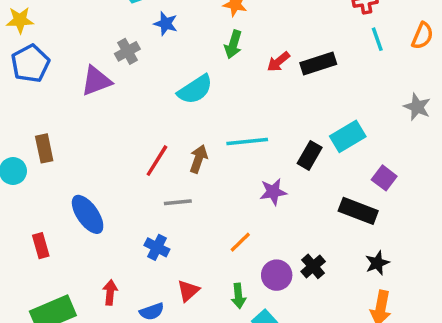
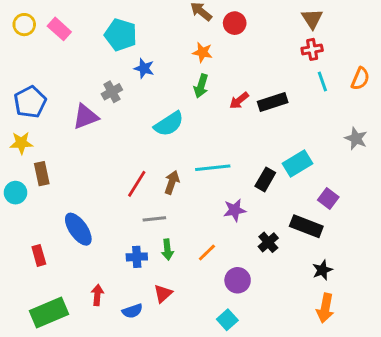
yellow star: (20, 20) -> (21, 143), moved
blue cross: (157, 247) -> (137, 257), turned -30
black cross: (313, 266) -> (268, 242), moved
green arrow: (238, 296) -> (167, 250), moved

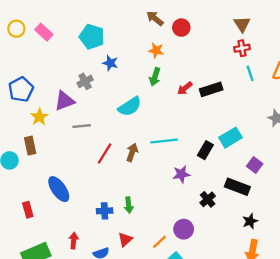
yellow star: (21, 143) -> (39, 117), moved, turned -30
gray line: (154, 219) -> (82, 126), moved
orange line: (207, 253) -> (160, 242), moved

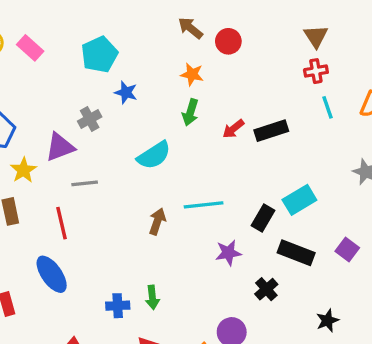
cyan pentagon: (92, 37) -> (99, 55), turned 30
red line: (105, 154) -> (61, 223), moved, turned -45
purple square: (255, 165) -> (347, 249), moved
black rectangle: (237, 187) -> (296, 253), moved

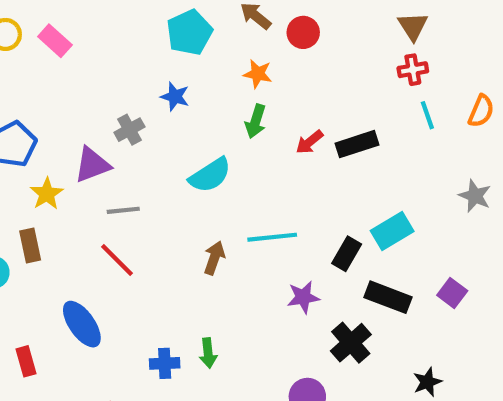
cyan pentagon: (99, 55) -> (189, 32), moved
red line: (61, 223) -> (117, 260), moved, turned -32
black cross: (266, 289) -> (351, 343), size x1.4

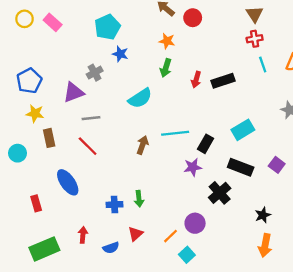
cyan pentagon: (189, 32) -> (107, 27), moved
red arrow: (309, 142) -> (196, 80), turned -35
yellow star: (47, 194) -> (35, 113), moved, turned -30
brown rectangle: (30, 245) -> (49, 138), moved
black rectangle: (347, 254) -> (206, 144), moved

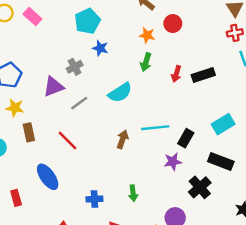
red circle: (193, 18) -> (173, 24), moved
gray line: (91, 118) -> (79, 103), moved, turned -30
green arrow: (139, 199) -> (133, 193), moved

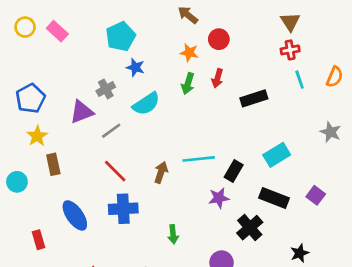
red arrow: (176, 74) -> (217, 78), moved
cyan semicircle: (120, 93) -> (146, 104), moved
yellow star: (15, 108) -> (37, 136), turned 30
red line: (68, 141) -> (115, 171), moved
blue cross: (94, 199) -> (123, 209), moved, size x1.5

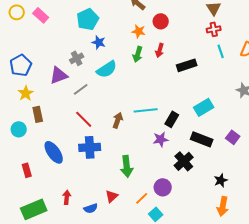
cyan circle: (17, 182) -> (19, 129), moved
green arrow: (173, 234) -> (127, 166), size x1.5

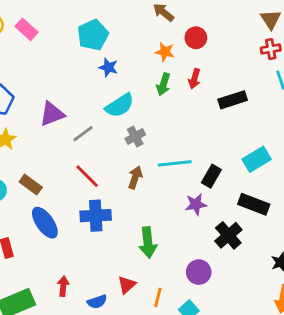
gray cross: (77, 58) -> (135, 137), moved
brown rectangle: (38, 114) -> (31, 185), moved, turned -42
orange line: (142, 198) -> (158, 297), moved, turned -32

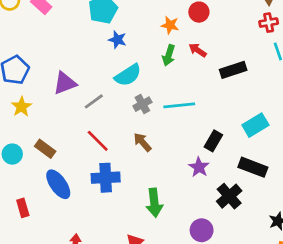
red arrow: (194, 79) -> (198, 50), turned 108
cyan line: (175, 163) -> (179, 105), moved
brown arrow: (135, 177) -> (142, 142), turned -60
purple star: (196, 204) -> (199, 167), turned -30

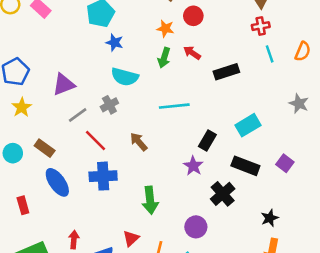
cyan semicircle: (128, 75) -> (125, 77), turned 48
gray line: (94, 101) -> (78, 115), moved
gray cross: (142, 104) -> (109, 105), moved

